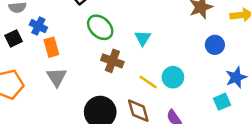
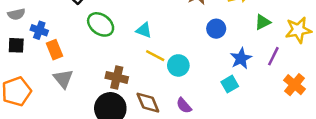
black square: (14, 38) -> (16, 45), turned 35
cyan triangle: (143, 38) -> (144, 30), turned -35
brown cross: (112, 61) -> (117, 77), moved
yellow line: (148, 82) -> (155, 56), moved

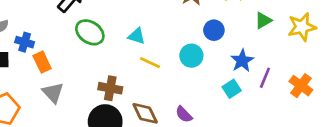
purple line: (273, 56) -> (265, 78), moved
cyan circle: (178, 65) -> (191, 56), moved

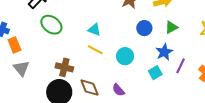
green triangle: (263, 20) -> (171, 27), moved
cyan triangle: (137, 36) -> (94, 30), moved
cyan circle: (191, 56) -> (125, 56), moved

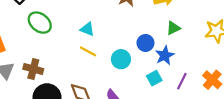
blue circle: (144, 28) -> (145, 43), moved
purple line: (181, 66) -> (182, 81), moved
brown cross: (64, 67) -> (33, 69), moved

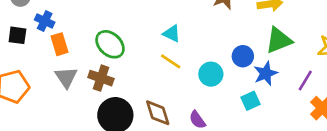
green ellipse: (40, 23) -> (110, 44), moved
green triangle: (173, 28) -> (279, 40), size x1.5
purple line: (182, 81) -> (305, 81), moved

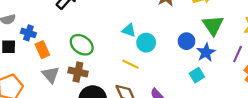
green triangle: (279, 40) -> (213, 25), turned -35
yellow line: (171, 61) -> (130, 64), moved
cyan circle: (211, 74) -> (146, 43), moved

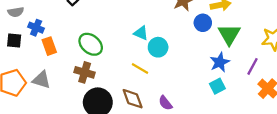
blue circle: (186, 41) -> (203, 23), moved
gray triangle: (51, 75) -> (41, 80), moved, turned -36
cyan square: (197, 75) -> (217, 86), moved

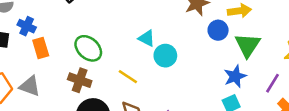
yellow line: (140, 68) -> (128, 77), moved

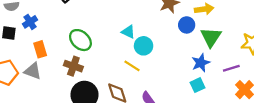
blue cross: (27, 26) -> (30, 22), turned 32
orange rectangle: (41, 48) -> (40, 49), moved
yellow line: (128, 77) -> (132, 66), moved
purple line: (273, 83) -> (231, 68), turned 42

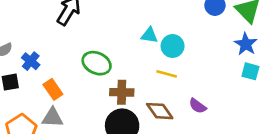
brown cross: (73, 66) -> (122, 92), moved
cyan square: (197, 85) -> (250, 71), turned -32

